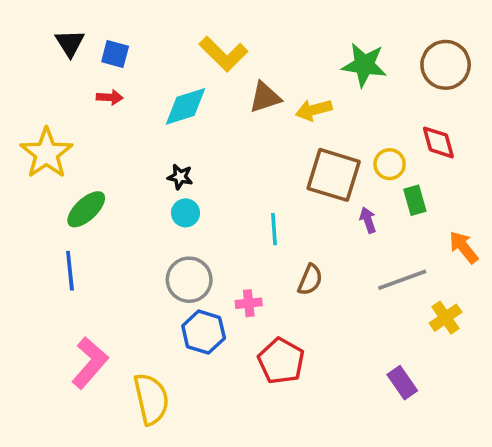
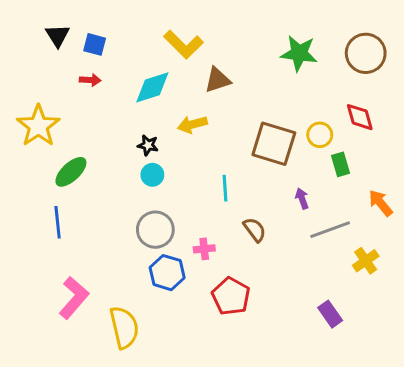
yellow arrow: (314, 110) -> (192, 124), moved
purple arrow: (368, 220) -> (302, 199), moved
brown semicircle: (310, 280) -> (255, 230), turned -60

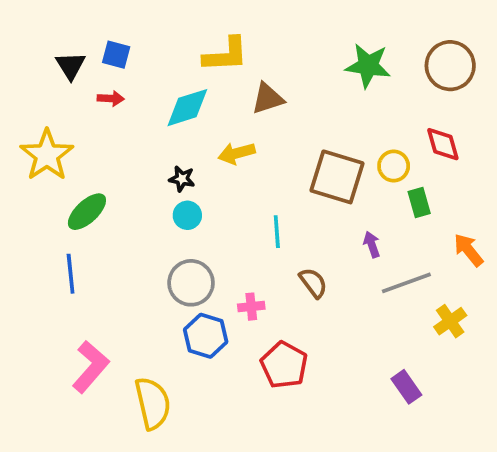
black triangle: (58, 36) -> (71, 66), moved
yellow L-shape: (183, 44) -> (226, 55), turned -48

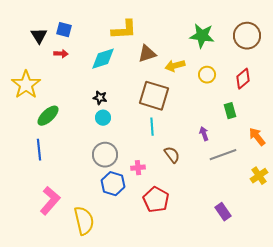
red diamond: (443, 144) -> (243, 79), turned 65
yellow arrow: (237, 153) -> (175, 66), moved
yellow circle: (394, 166) -> (207, 75), moved
brown square: (337, 177) -> (154, 96), moved
yellow cross: (450, 321) -> (259, 176), moved

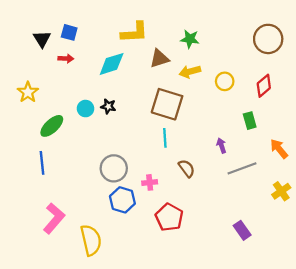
green star: (202, 36) -> (190, 39), moved, size x0.7
yellow star: (26, 85) -> (28, 92), size x0.7
cyan circle: (103, 118) -> (85, 109), moved

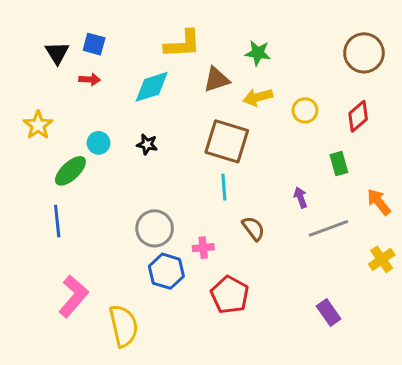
cyan circle: (85, 109) -> (98, 143), moved

